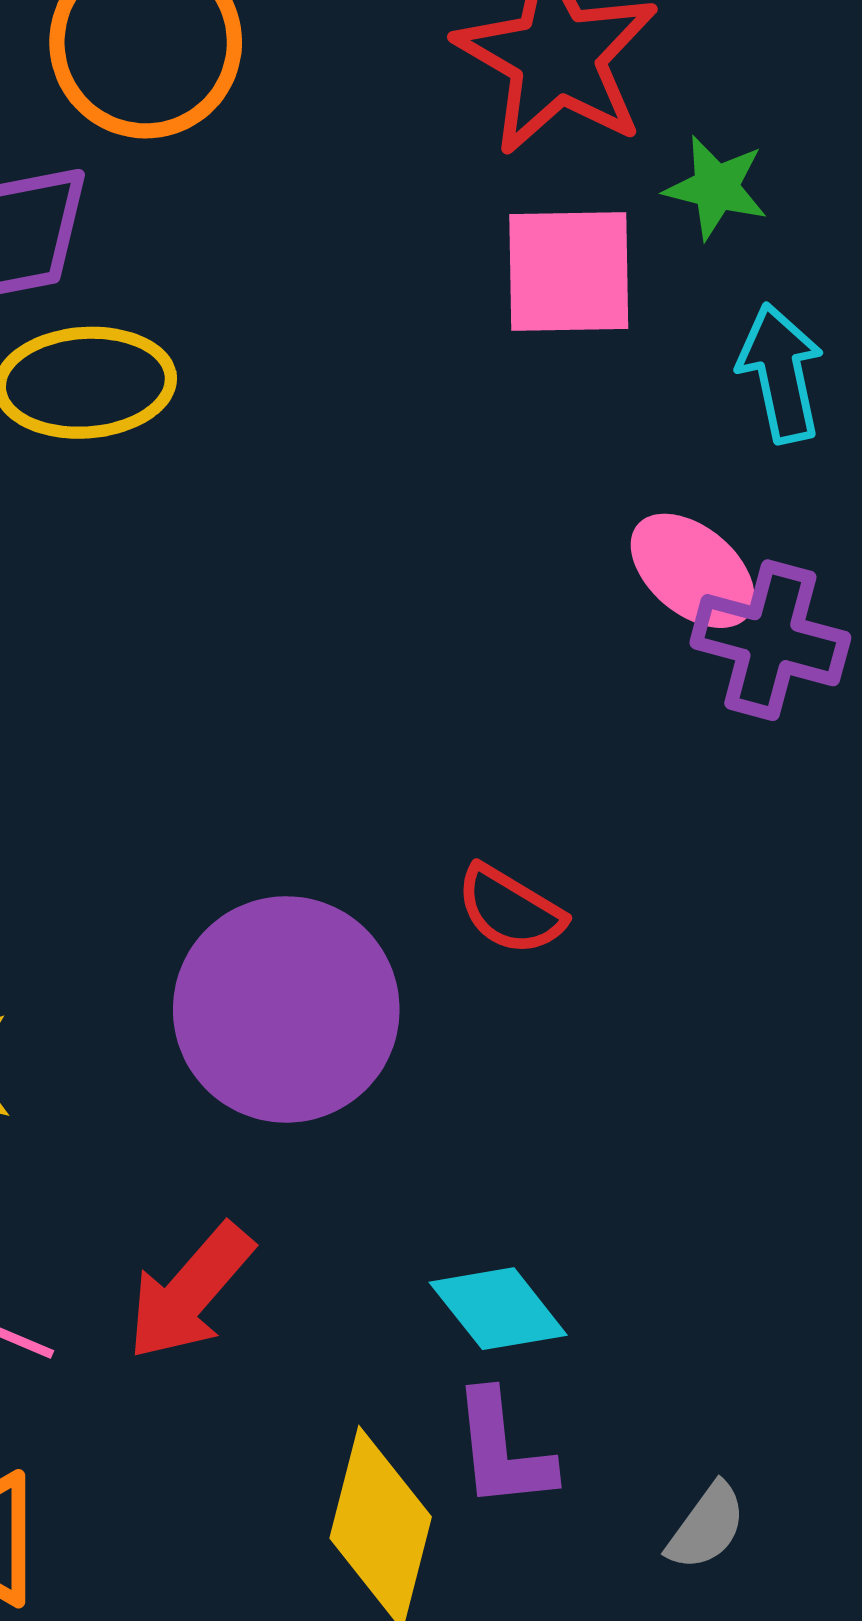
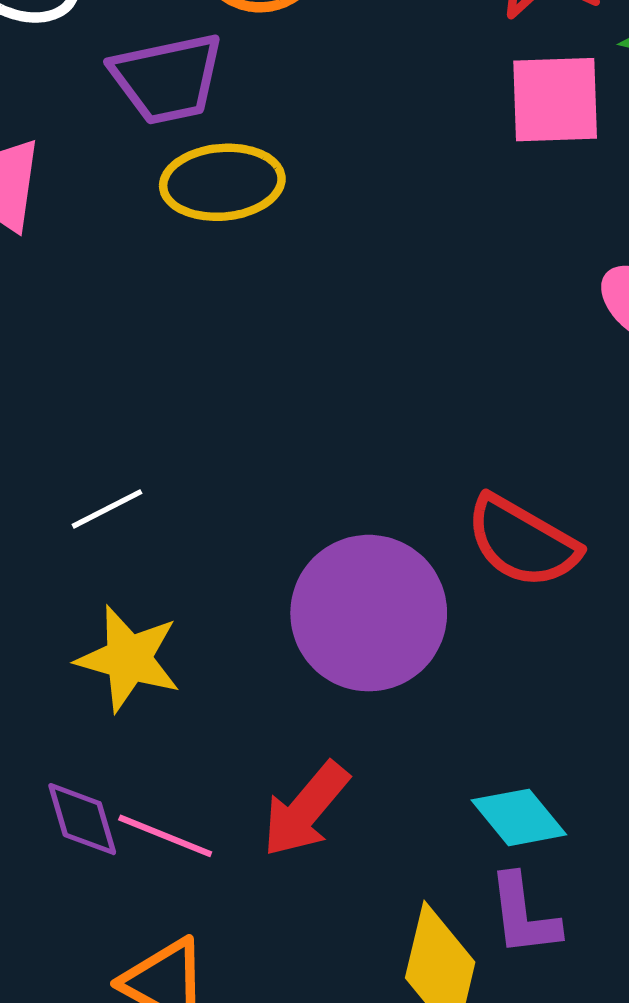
red semicircle: (510, 910) -> (522, 542), size x1.5

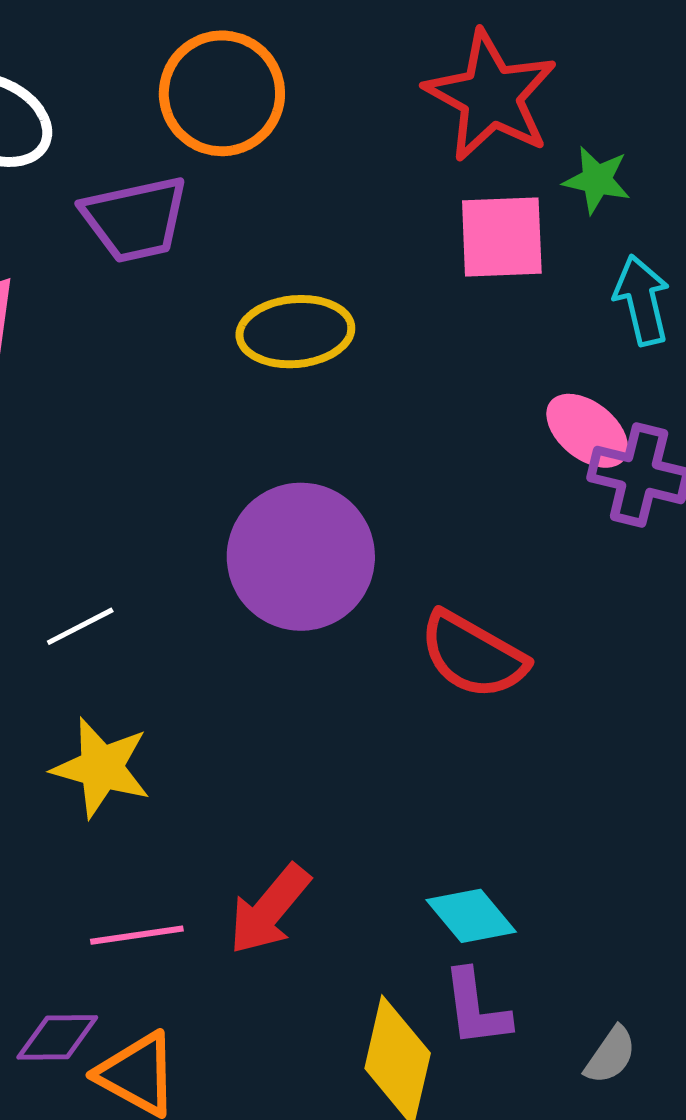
yellow ellipse: (222, 182) -> (295, 332), moved
purple circle: (369, 613) -> (301, 557), moved
purple diamond: (82, 819) -> (57, 1037), moved, turned -74
pink line: (165, 836) -> (137, 935), turned -30

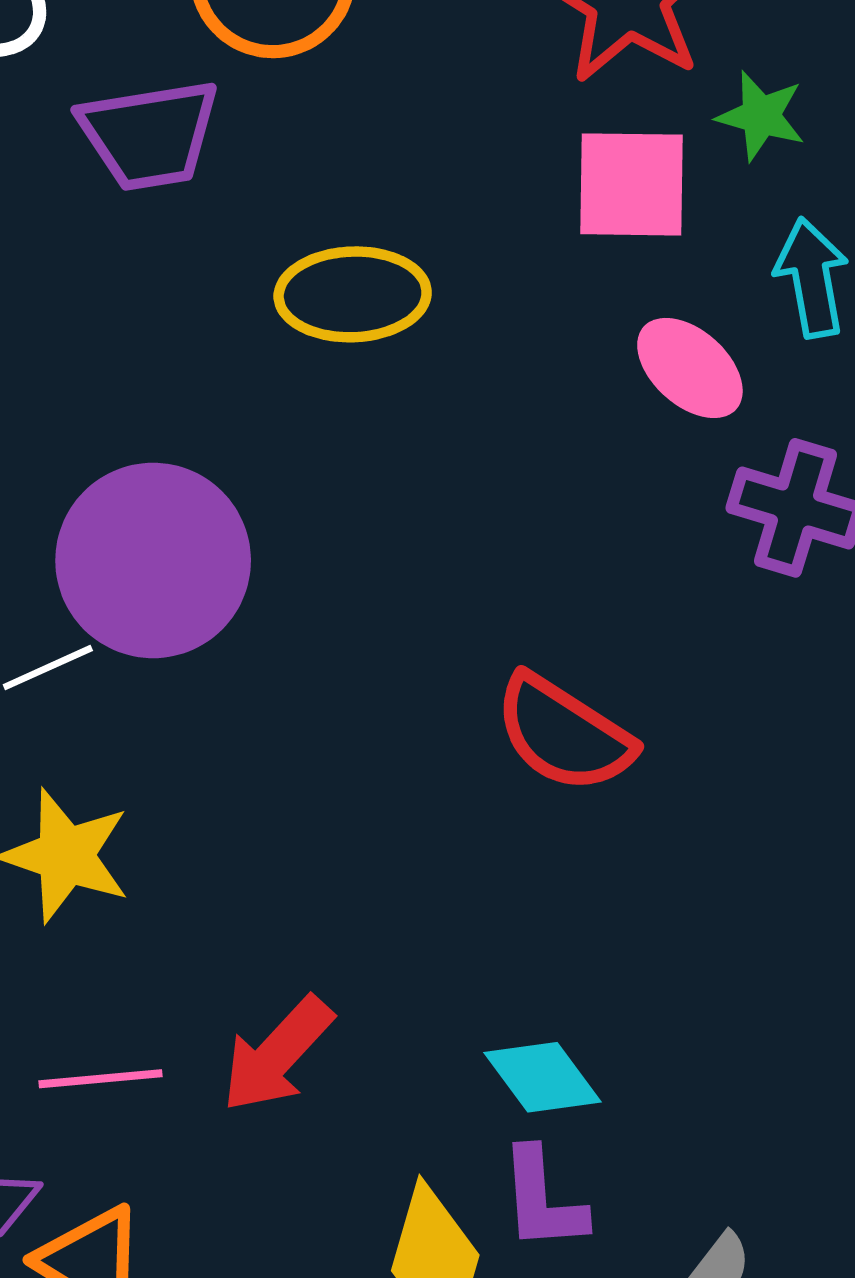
pink ellipse: (587, 431) -> (690, 368), moved
purple circle: (301, 557) -> (153, 560), moved

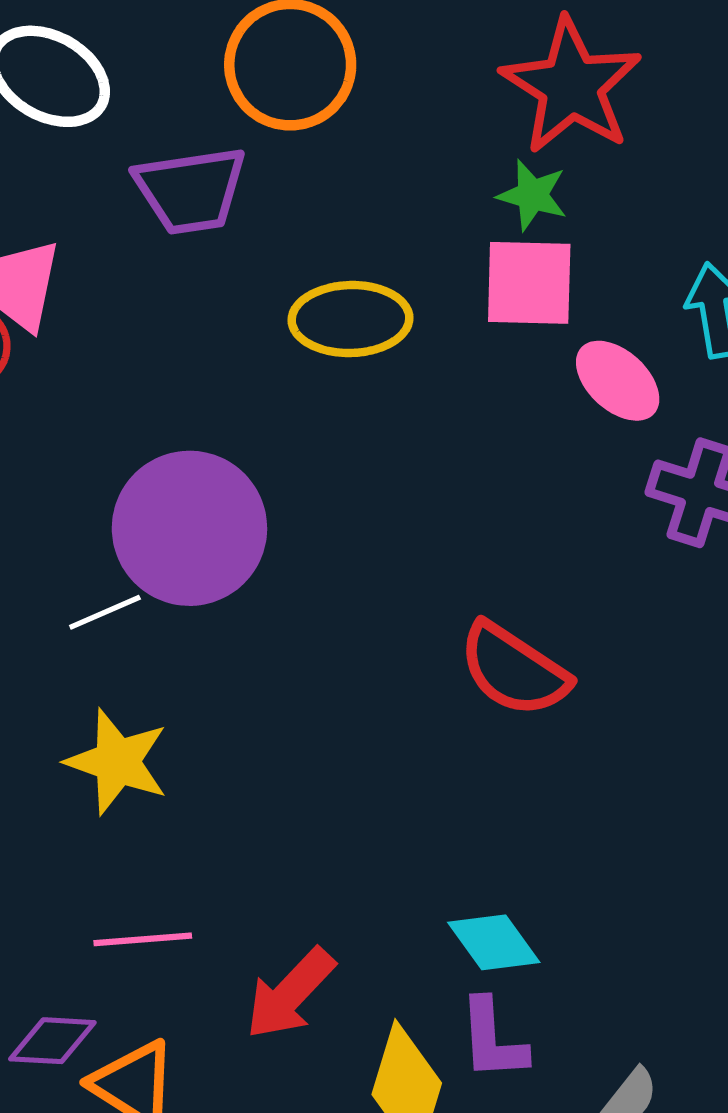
green star: (761, 116) -> (532, 195), moved
pink square: (632, 184) -> (529, 283), moved
red arrow: (277, 1054) -> (290, 994), moved

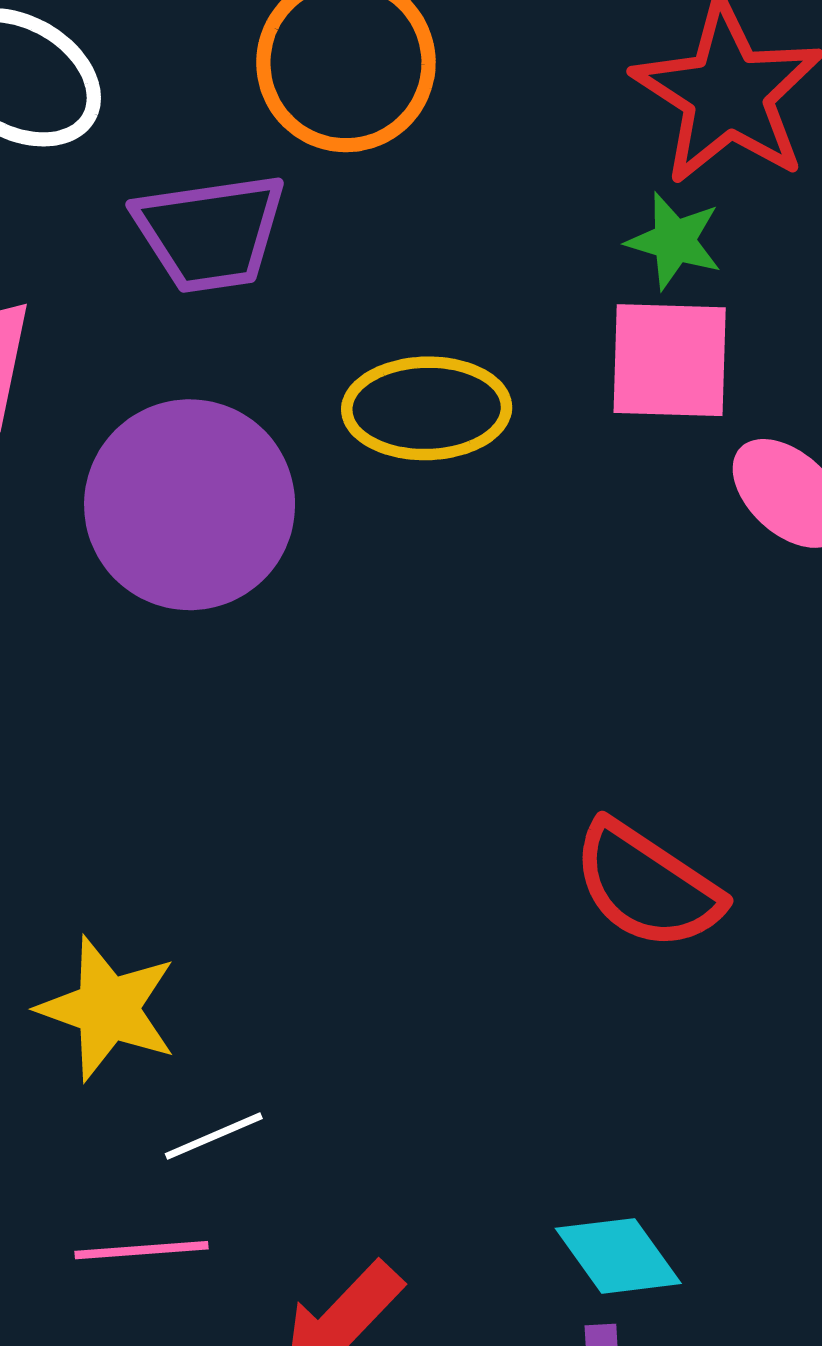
purple circle: (189, 528) -> (190, 505), moved
white line: (105, 612) -> (214, 1136), moved

